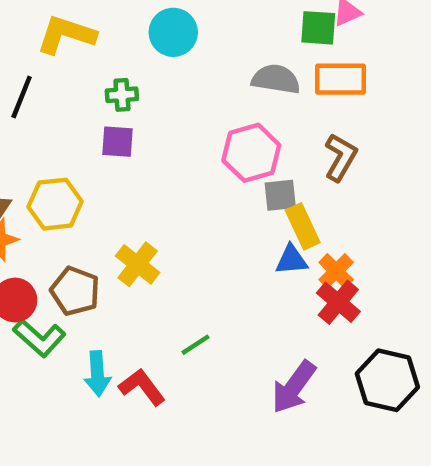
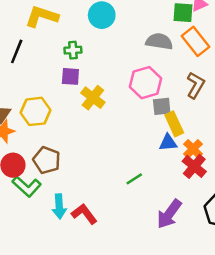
orange rectangle: (341, 79) -> (196, 41), turned 52
yellow cross: (138, 264) -> (93, 98), moved
green line: (196, 345) -> (134, 179), moved

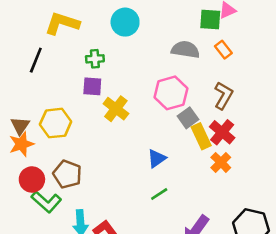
orange rectangle: (196, 41) -> (223, 50), size x0.6
gray square: (162, 106) -> (188, 118), turned -30
blue triangle: (168, 143) -> (157, 159), moved, turned -30
red cross: (194, 166) -> (222, 132), moved

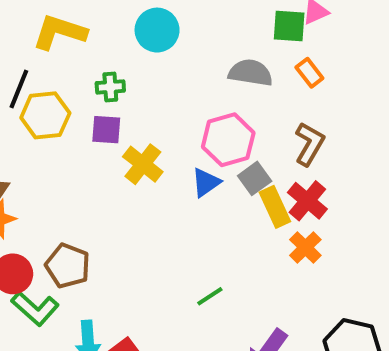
yellow hexagon: (56, 123) -> (45, 115), moved
blue triangle: (157, 159) -> (206, 182), moved

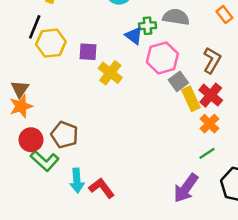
orange rectangle: (309, 73) -> (224, 15), moved
green cross: (110, 87) -> (147, 26), moved
blue triangle: (206, 182) -> (134, 36), moved, turned -48
green line: (210, 296) -> (207, 153), moved

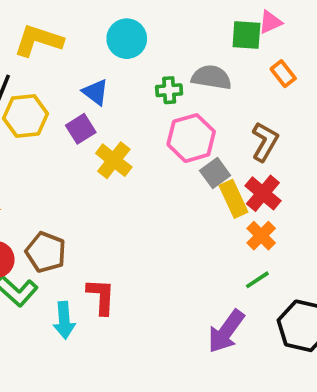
blue triangle: (134, 36) -> (95, 92), moved
purple square: (88, 52) -> (81, 129), turned -36
red L-shape: (102, 188) -> (101, 296), moved, turned 40

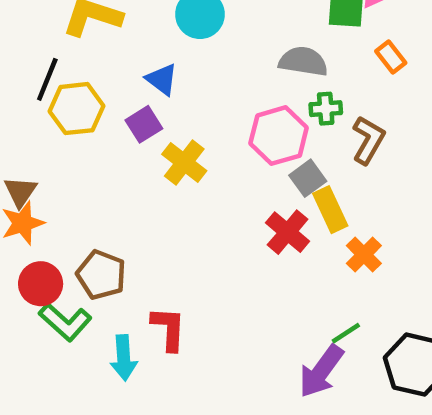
green cross: (169, 90) -> (326, 109), moved
red cross: (263, 193) -> (288, 232), moved
green line: (257, 280) -> (346, 333), moved

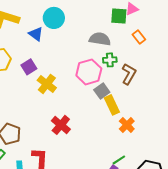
blue triangle: (162, 79) -> (36, 34), moved
red cross: (288, 232) -> (61, 125), moved

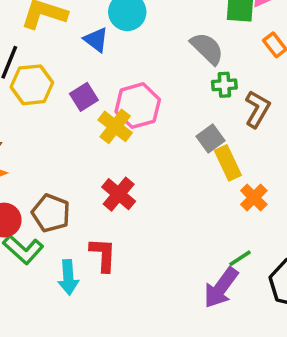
gray semicircle: (100, 39) -> (207, 48), turned 35
pink hexagon: (89, 72) -> (138, 106), moved
red cross: (61, 125) -> (119, 194), moved

